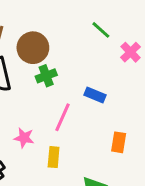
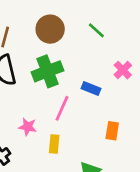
brown circle: (33, 48) -> (50, 29), moved
pink cross: (130, 52) -> (123, 70), moved
green cross: (46, 76) -> (47, 71), size x1.6

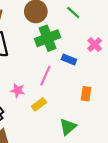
green cross: (47, 71) -> (48, 38), moved
yellow rectangle: (54, 144) -> (39, 104), turned 48

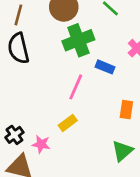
pink star: (18, 90) -> (41, 144), moved
green triangle: (68, 127) -> (122, 151), moved

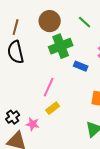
pink line: (76, 87) -> (49, 87), moved

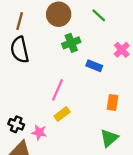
green cross: (61, 46) -> (71, 43), size x0.7
black cross: (13, 117) -> (16, 124), turned -32

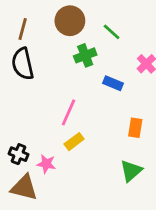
green line: (99, 15) -> (112, 32), moved

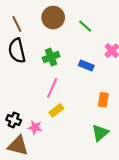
brown line: (23, 29) -> (17, 24), turned -42
green cross: (85, 55) -> (51, 57), moved

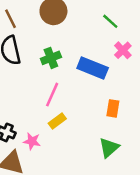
green line: (85, 26) -> (110, 21), moved
blue rectangle: (86, 66) -> (93, 68), size x1.6

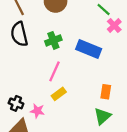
pink cross: (123, 50) -> (114, 26), moved
orange rectangle: (113, 108) -> (106, 92), moved

